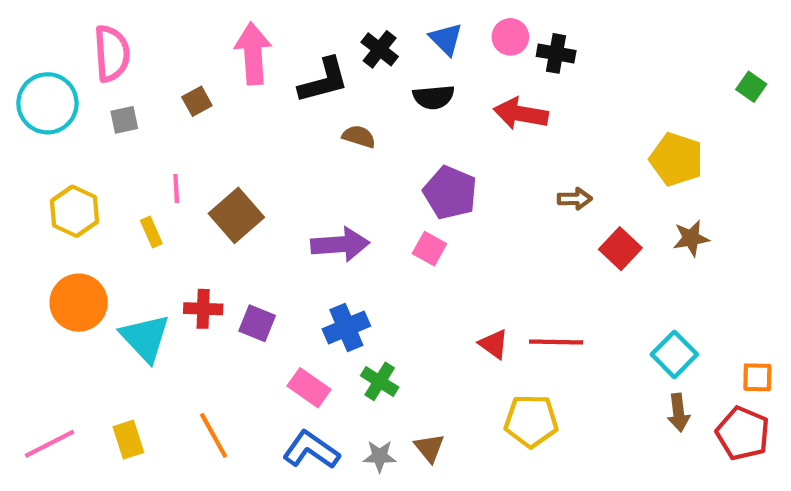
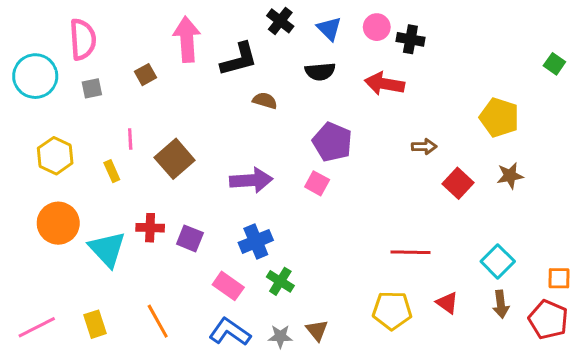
black cross: (380, 49) -> (280, 21), moved
red triangle: (494, 344) -> (447, 303), moved

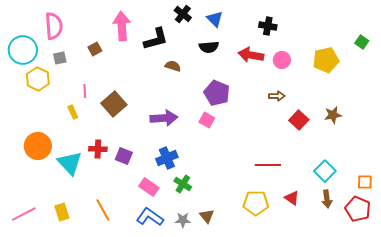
pink circle: (377, 27) -> (282, 60), moved
yellow pentagon: (499, 117) -> (326, 60), moved, turned -30
yellow hexagon: (55, 156) -> (38, 79), moved

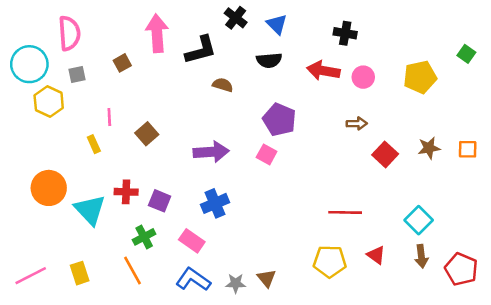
brown square: (114, 104) -> (147, 134), size x0.7
orange square: (365, 182) -> (468, 149), moved
green cross: (183, 184) -> (144, 237), moved, turned 30

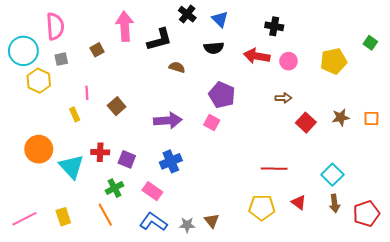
red pentagon: (461, 269) -> (366, 214), turned 30

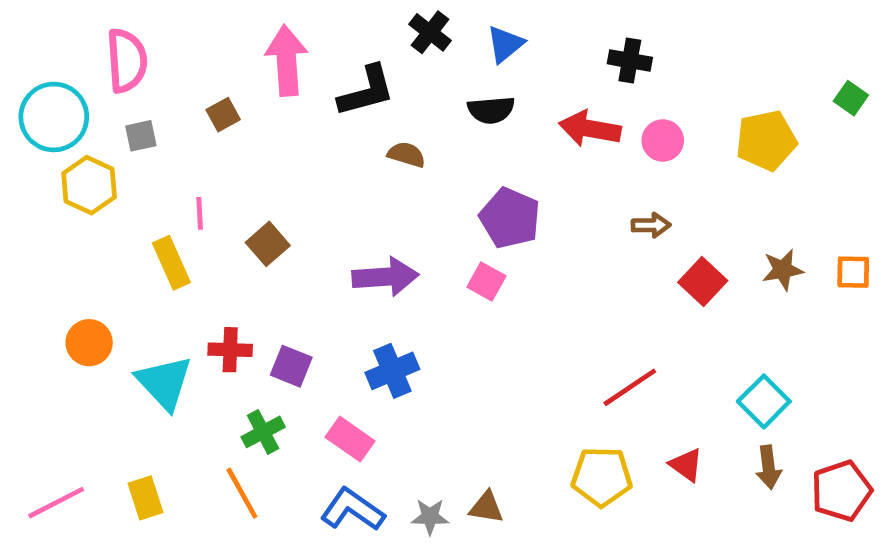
blue triangle: (220, 19) -> (505, 44), turned 36
yellow rectangle: (75, 114) -> (171, 263), size x1.5
orange circle: (39, 149) -> (89, 343), size x0.7
red line: (274, 169) -> (630, 387), turned -35
brown triangle: (212, 221) -> (486, 507), turned -42

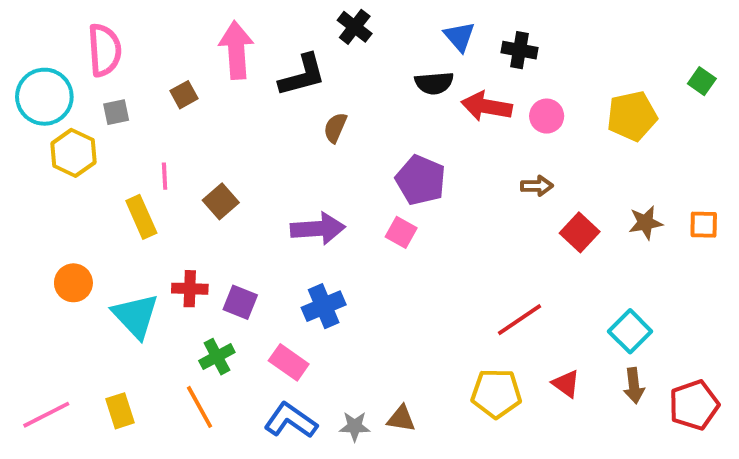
blue triangle: (505, 44) -> (459, 37), moved, turned -32
black semicircle: (491, 110) -> (434, 83), moved
brown semicircle: (406, 155) -> (335, 128), turned -84

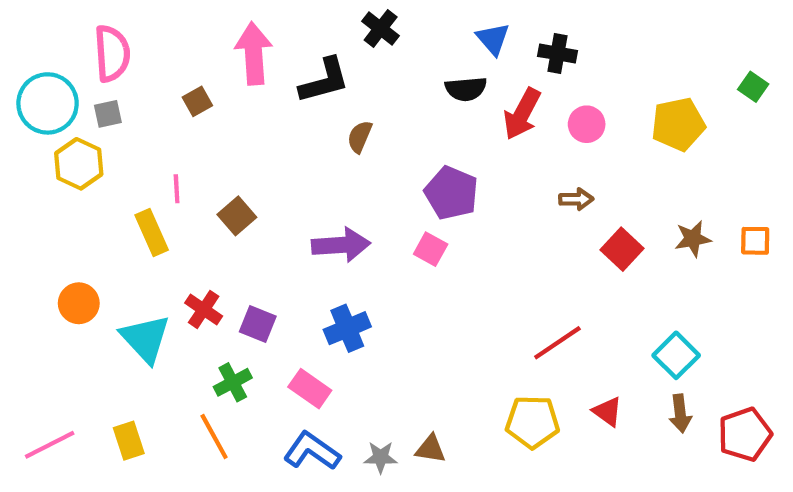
red arrow: (487, 106) -> (522, 114), turned -72
gray square: (116, 112) -> (108, 114), moved
red cross: (190, 289) -> (204, 309), turned 32

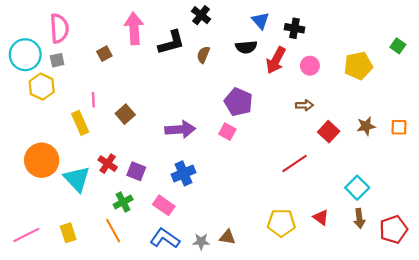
brown semicircle: (360, 137) -> (203, 55), moved
orange circle: (79, 303) -> (42, 160), size x1.6
red line: (557, 343) -> (295, 164), moved

